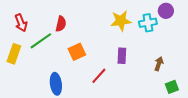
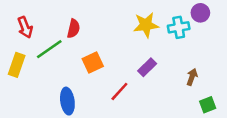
purple rectangle: (122, 56) -> (147, 67), turned 42

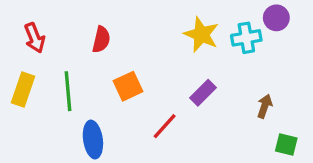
yellow star: (146, 25) -> (201, 35), turned 30
green line: (49, 49) -> (68, 91), moved, turned -60
green square: (208, 105) -> (286, 145), turned 35

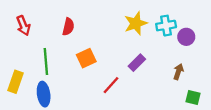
purple circle: (276, 18) -> (186, 37), moved
yellow star: (201, 35) -> (136, 23), turned 30
yellow rectangle: (23, 90) -> (15, 82), moved
blue ellipse: (93, 140) -> (44, 94), moved

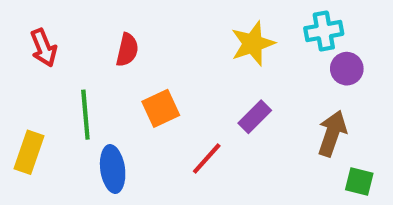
cyan cross: (166, 26) -> (324, 31), moved
brown arrow: (178, 72) -> (332, 133), size x1.5
blue ellipse: (44, 94) -> (113, 169), moved

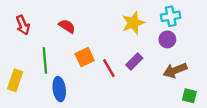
red semicircle: (127, 50) -> (67, 26), turned -70
purple circle: (347, 69) -> (167, 39), moved
brown arrow: (332, 133) -> (175, 70), turned -130
red line: (207, 159) -> (109, 68), moved, turned -72

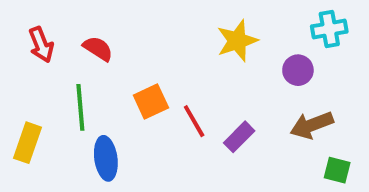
cyan cross: (171, 16) -> (329, 29), moved
red semicircle: (67, 26) -> (98, 49), moved
purple rectangle: (134, 62) -> (239, 137), moved

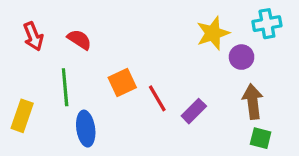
yellow star: (237, 41) -> (213, 33), moved
brown arrow: (312, 125) -> (253, 102), turned 104
green square: (337, 170) -> (261, 138), moved

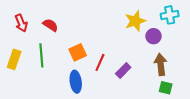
red line: (157, 98) -> (100, 62), turned 54
yellow rectangle: (22, 116) -> (14, 59), moved
blue ellipse: (86, 129) -> (76, 82), moved

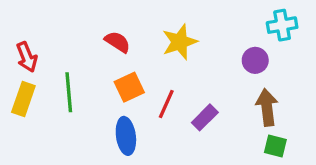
yellow star: (135, 21) -> (180, 42), moved
red arrow: (21, 23) -> (27, 57), moved
red semicircle: (50, 25) -> (117, 42), moved

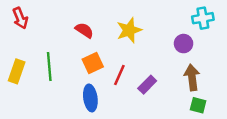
red arrow: (27, 57) -> (20, 18), moved

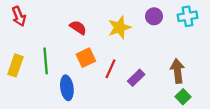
purple circle: (184, 44) -> (154, 16), moved
blue ellipse: (90, 98) -> (67, 88), moved
green square: (198, 105) -> (183, 97), turned 32

